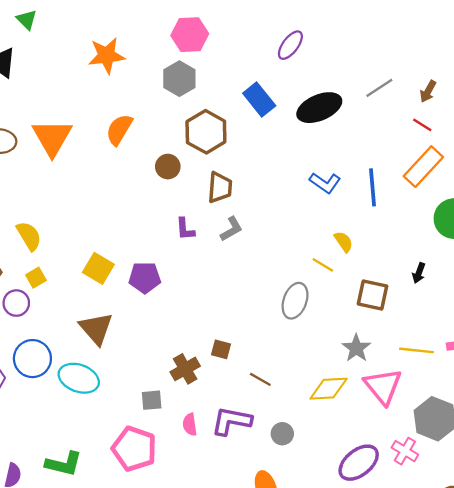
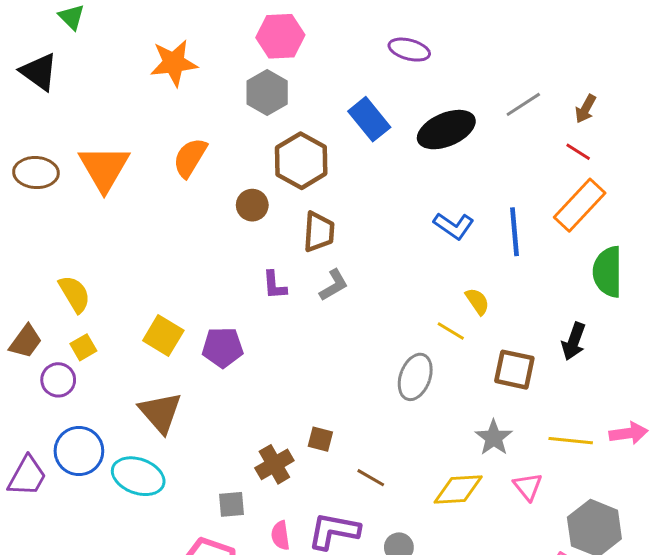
purple ellipse: (290, 45) -> (409, 50), turned 68
black arrow: (419, 273) -> (574, 341), size x1.4
pink triangle: (383, 386) -> (528, 487), size x0.6

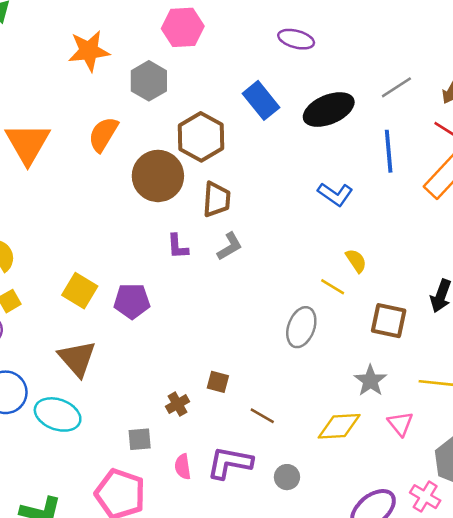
gray hexagon: (267, 93) -> (149, 81), moved
brown circle: (252, 205) -> (158, 176), size x1.8
blue line: (514, 232) -> (389, 151), moved
brown cross: (274, 464) -> (178, 404), size x0.7

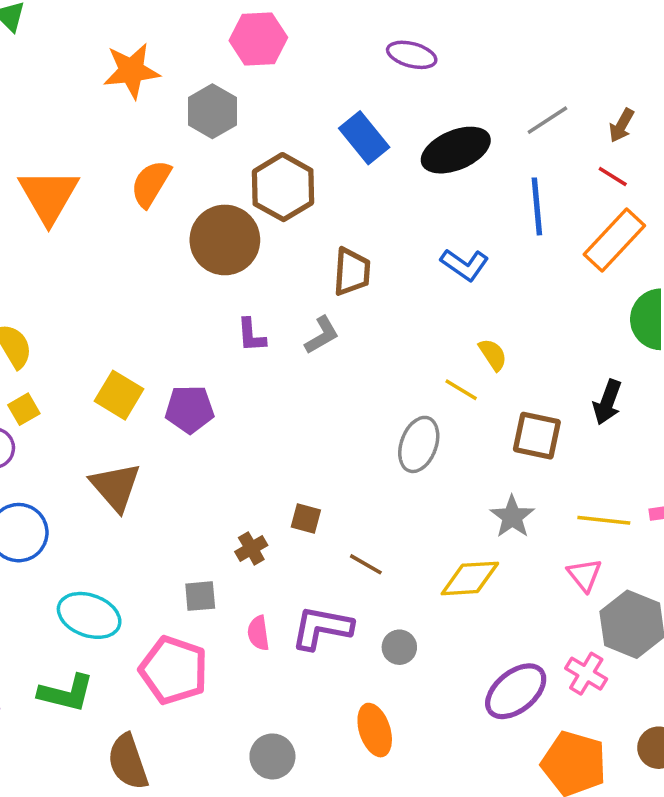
brown trapezoid: (217, 199) -> (352, 272), moved
cyan ellipse: (58, 414) -> (89, 615), moved
pink triangle: (400, 424) -> (584, 575), moved

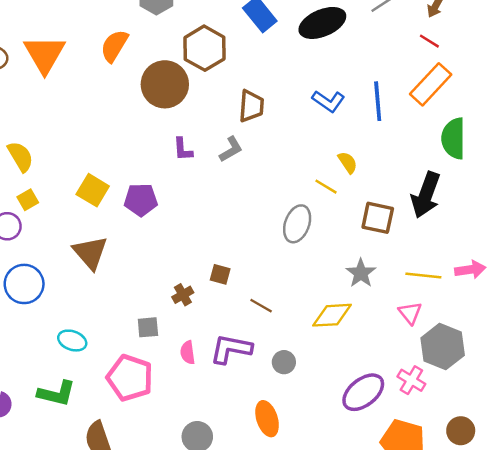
blue line: (537, 206) -> (378, 101), moved
black arrow: (607, 402) -> (426, 195), size x1.5
cyan ellipse: (89, 615) -> (72, 341), size x0.7

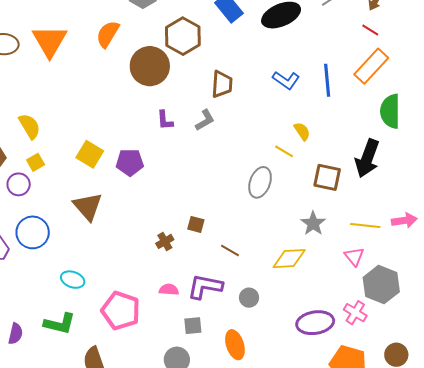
gray square: (148, 327) -> (193, 326), moved
pink semicircle: (188, 353) -> (169, 290), turned 102
purple ellipse: (363, 392) -> (315, 323), turned 30

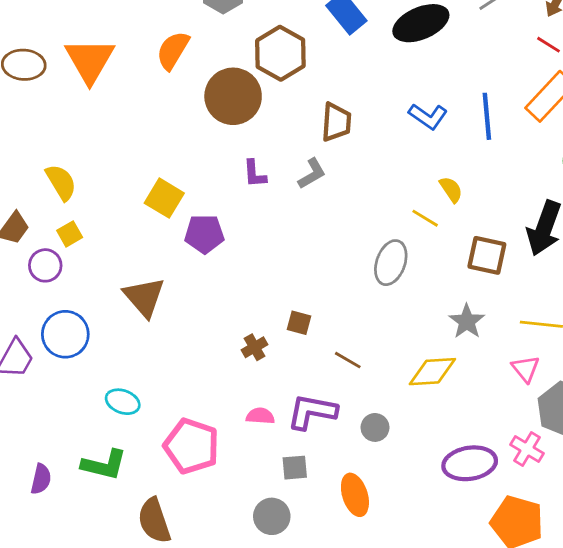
yellow square: (90, 154) -> (164, 198), moved

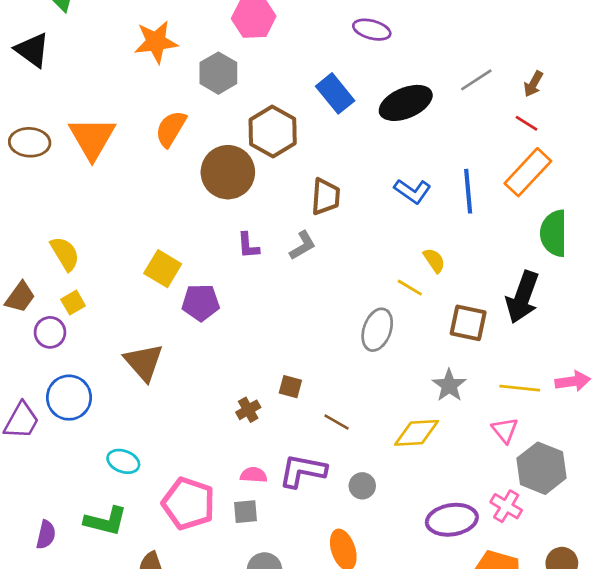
gray square: (295, 468) -> (246, 512), moved

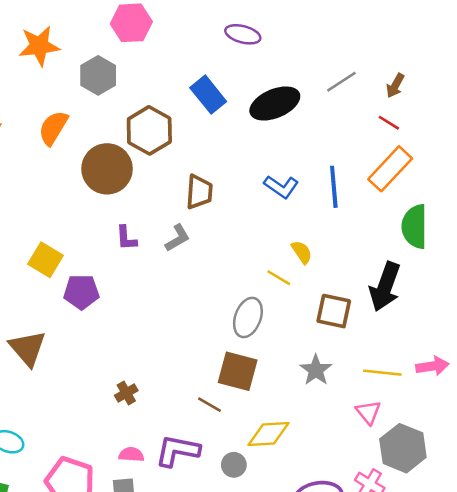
brown square: (290, 387) -> (238, 371), moved, size x1.8
yellow diamond: (417, 433) -> (268, 434), moved

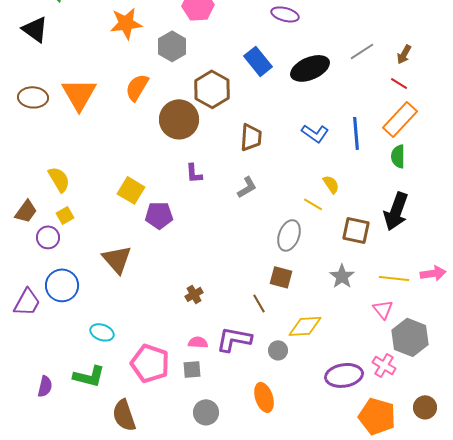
green semicircle: (414, 227) -> (398, 156), moved, size x0.7
gray L-shape: (177, 238) -> (247, 187), moved
brown square: (238, 371) -> (281, 277), size x0.7
brown line: (209, 405) -> (259, 303), turned 30

